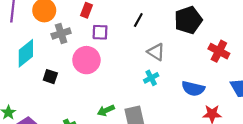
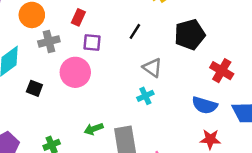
blue semicircle: (193, 89) -> (205, 105), moved

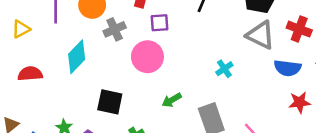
gray triangle: (152, 68) -> (261, 35), moved, size x1.4
black square: (34, 88) -> (110, 102), moved, size x1.5
green arrow: (94, 129) -> (172, 100), moved

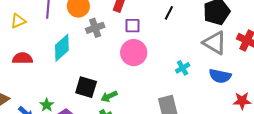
pink circle: (147, 57) -> (134, 53), moved
blue semicircle: (288, 68) -> (220, 76), moved
green arrow: (172, 100) -> (109, 96), moved

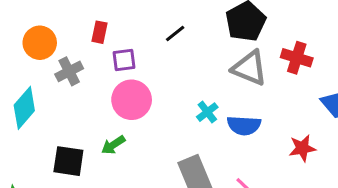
black line: (169, 13) -> (175, 33), turned 32
blue semicircle: (220, 76) -> (244, 125), moved
green arrow: (109, 96) -> (113, 145), moved

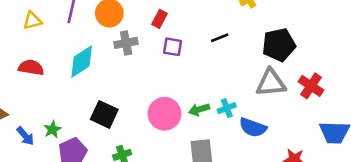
gray triangle: (249, 68) -> (271, 83), turned -44
pink circle: (132, 100) -> (165, 114), moved
green arrow: (113, 145) -> (199, 109), moved

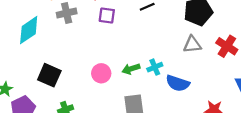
gray triangle: (271, 83) -> (192, 44), size x0.7
pink circle: (165, 114) -> (101, 73), size x0.7

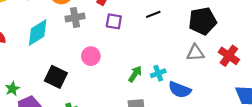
green arrow: (131, 69) -> (135, 74), turned 140
pink circle: (101, 73) -> (91, 56), moved

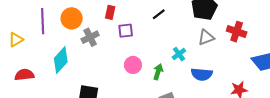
pink circle: (91, 56) -> (133, 65), moved
cyan cross: (158, 73) -> (179, 54), moved

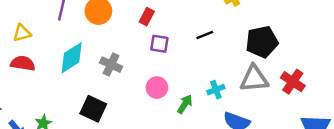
gray cross: (90, 37) -> (111, 65), moved, turned 36
gray triangle: (206, 37) -> (254, 79), size x1.4
yellow triangle: (16, 40) -> (22, 33), moved

